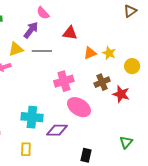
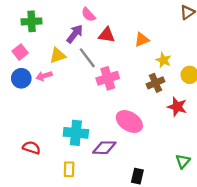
red triangle: (70, 33) -> (107, 35), moved
gray line: (42, 51) -> (87, 58), turned 54
orange triangle: (90, 53) -> (142, 40), moved
pink cross: (64, 81) -> (108, 78), moved
brown cross: (102, 82) -> (156, 83), moved

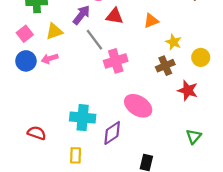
yellow triangle: (58, 56) -> (54, 31), moved
purple diamond: (104, 148) -> (112, 133), turned -35
green triangle: (183, 161) -> (194, 136), moved

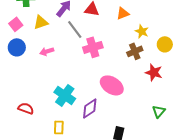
pink arrow: (50, 59) -> (47, 51), moved
cyan cross: (83, 118) -> (65, 95), turned 30

